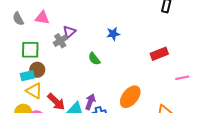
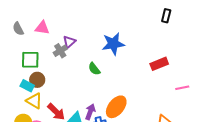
blue star: (113, 34) -> (113, 44), size x1.6
cyan rectangle: (27, 76) -> (27, 86), turned 40
orange ellipse: (130, 97) -> (116, 107), moved

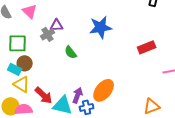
pink triangle: (42, 28) -> (30, 11), turned 35
purple triangle: (69, 42) -> (57, 25), turned 40
green semicircle: (94, 69) -> (71, 52), moved

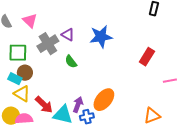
purple triangle: (57, 25) -> (68, 35), moved, turned 32
gray cross: (48, 34) -> (48, 44), size x1.5
red rectangle: (147, 47) -> (147, 57), turned -36

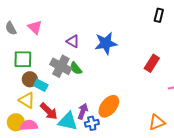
gray cross: (48, 44) -> (61, 66), moved, turned -30
cyan rectangle: (15, 79) -> (41, 85), moved

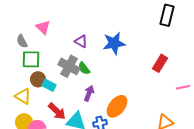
black rectangle: (159, 15) -> (167, 15), size x1.5
gray semicircle: (11, 28) -> (22, 41), moved
yellow triangle: (27, 100) -> (23, 96), moved
purple arrow: (83, 111) -> (89, 93), moved

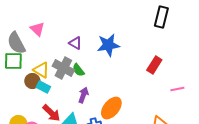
gray semicircle: (22, 41) -> (16, 43), size x1.6
green square: (31, 59) -> (13, 61), moved
yellow triangle: (23, 96) -> (41, 70), moved

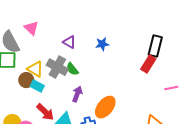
black rectangle: (161, 17) -> (155, 46), moved
blue star: (108, 45) -> (102, 44), size x0.6

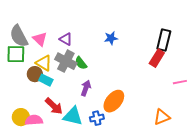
pink triangle: (31, 28) -> (40, 39), moved
purple triangle: (69, 42) -> (66, 39), moved

